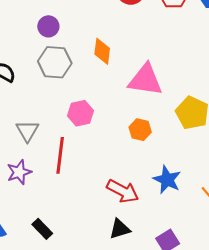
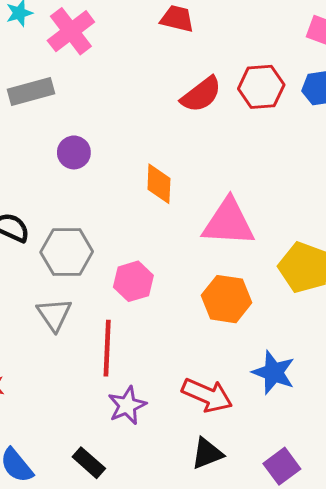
gray hexagon: (55, 62) -> (67, 252), moved
orange hexagon: (140, 130) -> (226, 299), size x1.4
purple star: (19, 172) -> (127, 405), moved

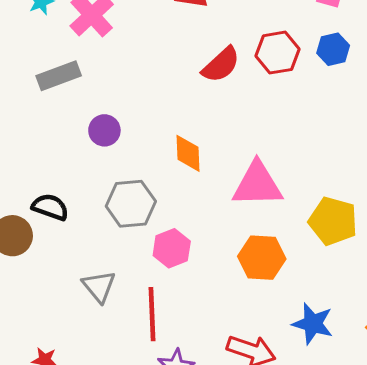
gray hexagon: (67, 252) -> (131, 204), moved

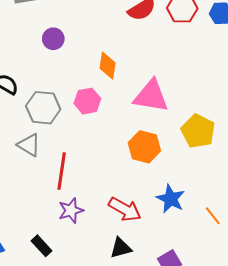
gray hexagon: (131, 204) -> (43, 108), moved
pink hexagon: (172, 248) -> (87, 101), moved
gray triangle: (99, 286) -> (29, 145), turned -30

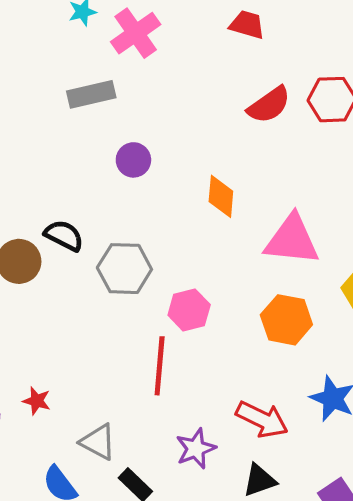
pink hexagon: (87, 101) -> (189, 310), moved
gray triangle: (29, 145) -> (98, 442), moved
purple star: (71, 210) -> (196, 449), moved

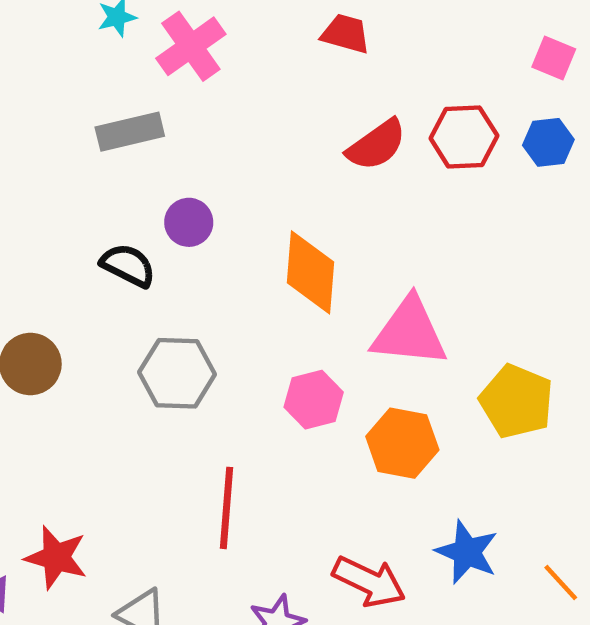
orange diamond: (221, 196) -> (310, 272), size x1.4
black semicircle: (64, 236) -> (128, 265), moved
pink hexagon: (189, 310) -> (314, 400), moved
red star: (37, 401) -> (56, 557), size x1.6

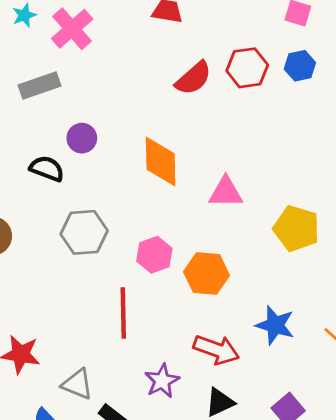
pink triangle: (409, 332) -> (226, 192), size x0.7
pink hexagon: (314, 400) -> (154, 255), moved
orange hexagon: (402, 443) -> (206, 274), moved

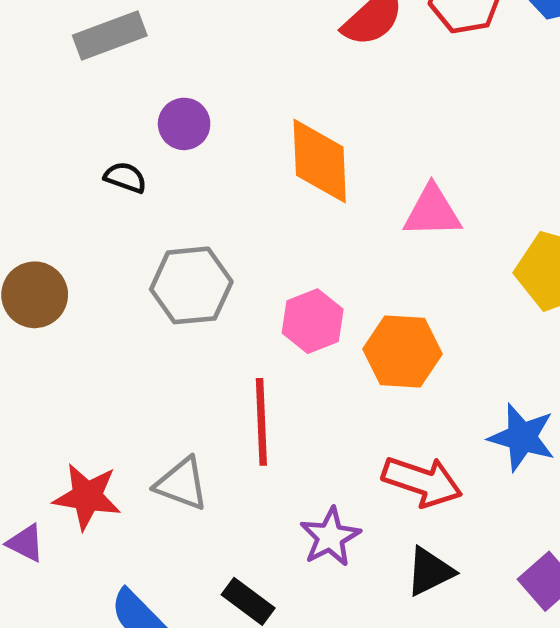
black semicircle: (47, 169) -> (125, 177), size x0.7
gray triangle: (77, 384) -> (182, 484), moved

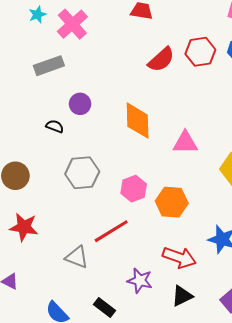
red line: (261, 422) -> (111, 231), turned 60
red star: (87, 497) -> (24, 227), moved
purple star: (330, 537) -> (140, 281), turned -30

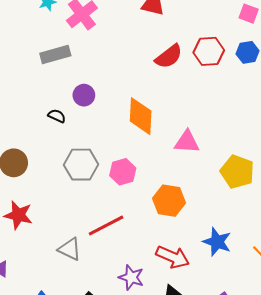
pink hexagon: (134, 189) -> (123, 172), moved

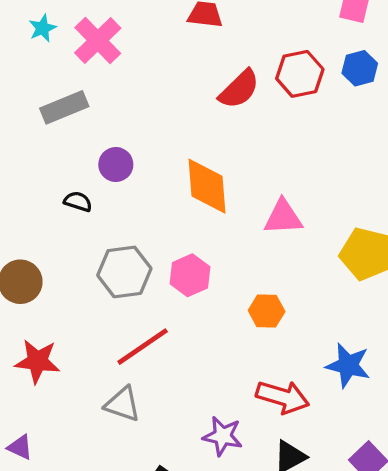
orange hexagon: (169, 201) -> (267, 311), size x0.7
red line: (106, 226) -> (143, 347), moved

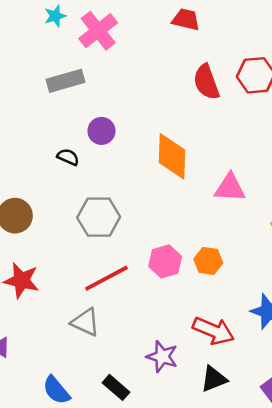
red semicircle: (239, 89) -> (206, 82), turned 108
pink hexagon: (190, 275) -> (165, 261), moved

